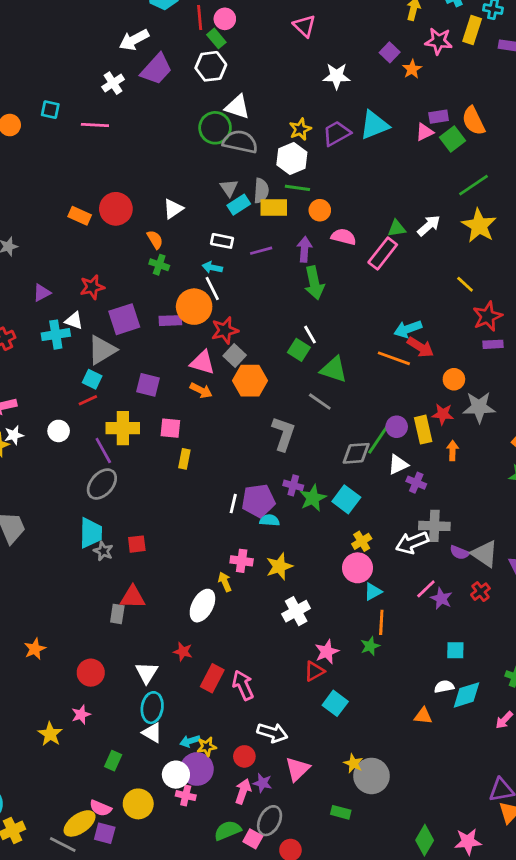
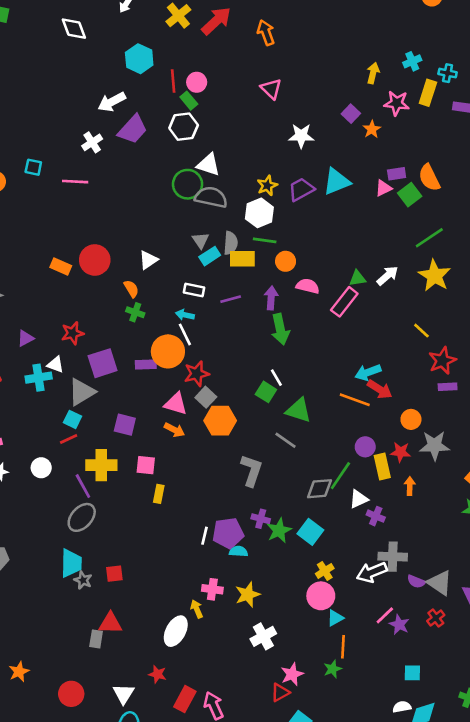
purple circle: (397, 427) -> (365, 447), moved

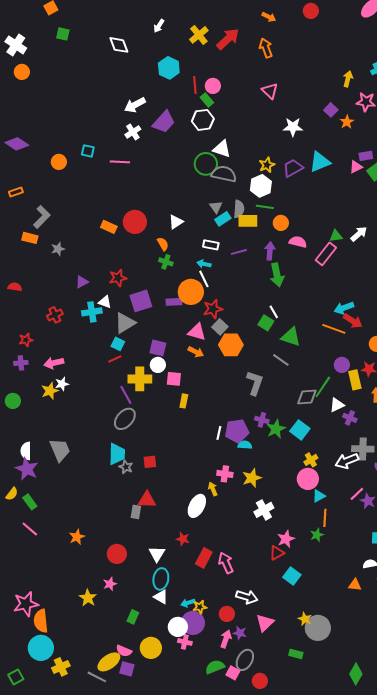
white arrow: (112, 102) -> (135, 105), moved
white circle: (41, 468) -> (158, 365), moved

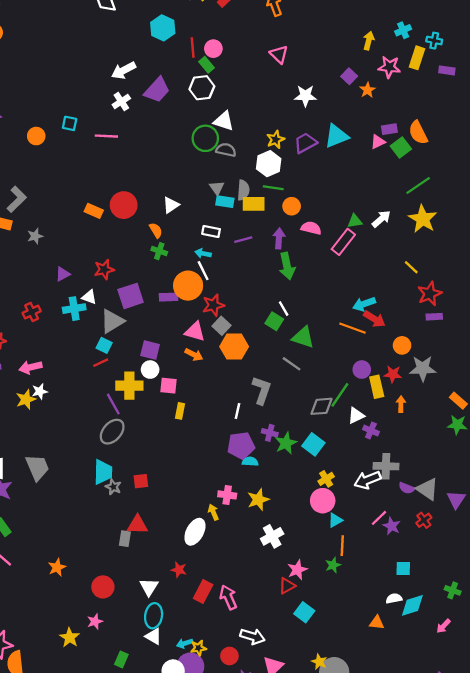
gray semicircle: (224, 174) -> (226, 150), size x0.7
cyan rectangle: (223, 219) -> (225, 202), turned 42
white line: (219, 433) -> (238, 411), moved

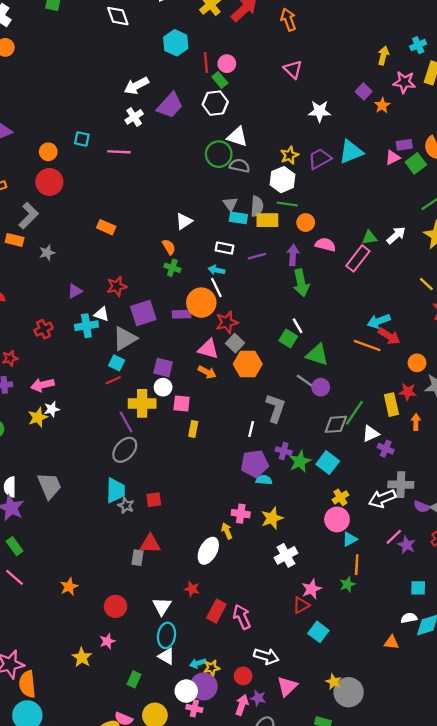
red circle: (124, 205) -> (49, 182), moved
purple circle: (362, 370) -> (321, 387), moved

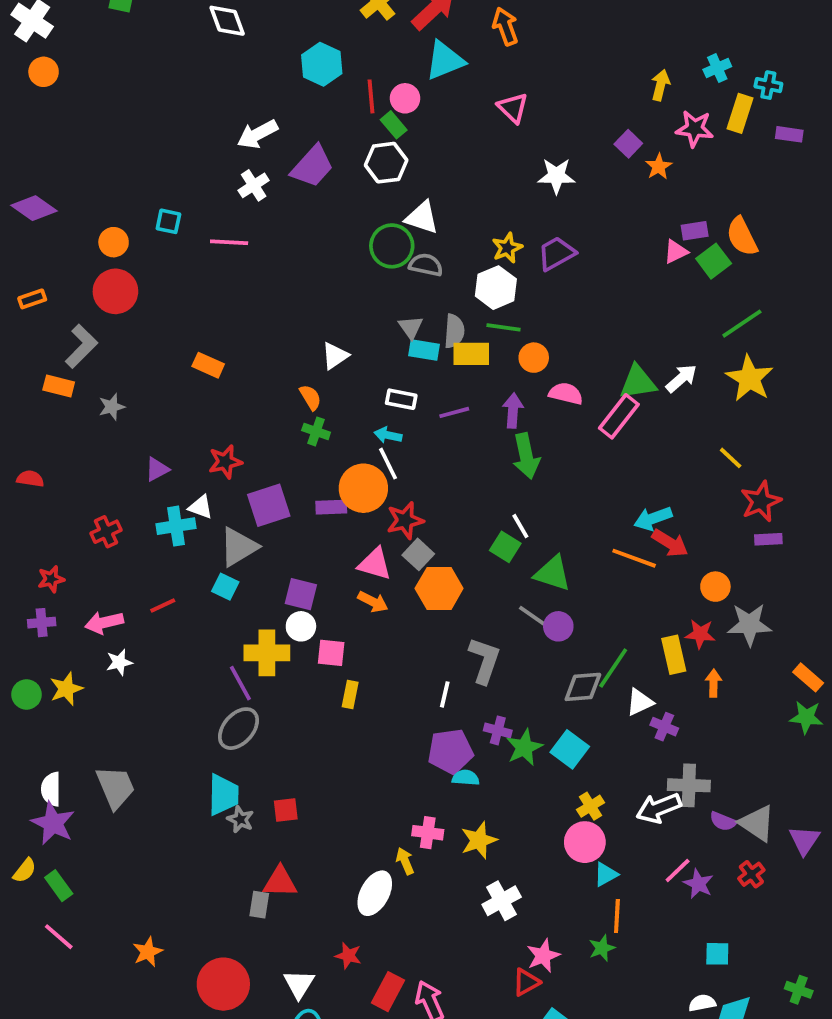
cyan triangle: (351, 152) -> (445, 60), moved
green triangle: (369, 238) -> (638, 382), size x1.5
red line: (113, 380) -> (163, 606), moved
yellow star: (38, 417) -> (66, 689), moved
red circle: (115, 606) -> (223, 984), size x1.4

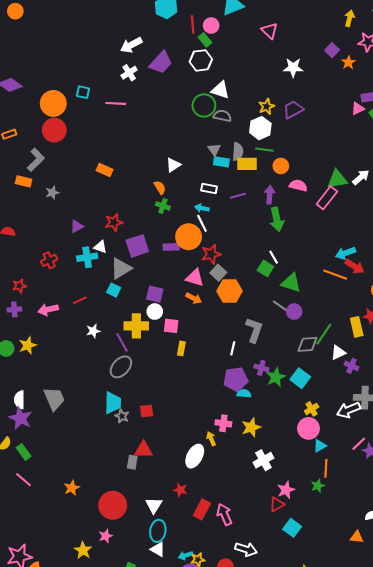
orange circle: (114, 242) -> (53, 103), size x1.6
white star: (119, 662) -> (93, 331), moved

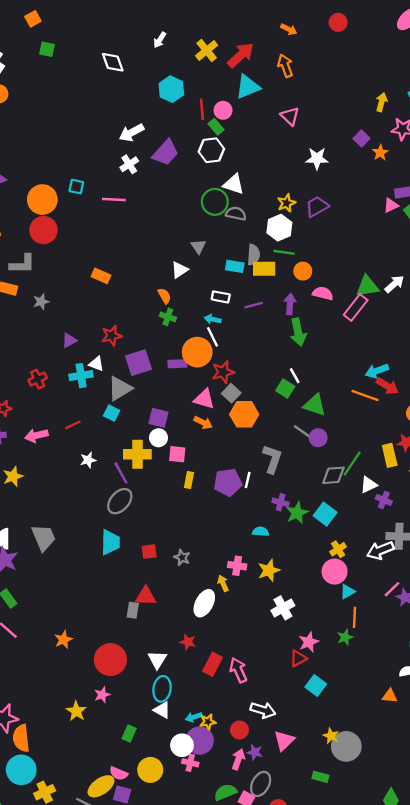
gray triangle: (214, 150) -> (198, 246), moved
gray L-shape: (36, 160) -> (22, 264), turned 45
purple pentagon: (236, 379) -> (228, 482), moved
gray star: (122, 416) -> (182, 557), moved

